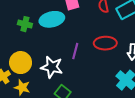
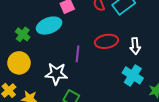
green cross: (25, 24) -> (23, 34), turned 32
yellow circle: (21, 63) -> (19, 63), moved

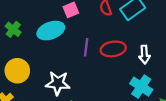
green cross: (23, 34) -> (13, 29), moved
purple line: (78, 54) -> (86, 47), moved

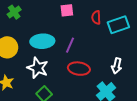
cyan ellipse: (51, 31) -> (42, 41), moved
red ellipse: (113, 49) -> (79, 69), moved

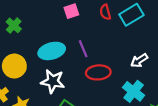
purple line: (70, 45) -> (83, 49), turned -35
white arrow: (117, 66) -> (139, 60), turned 56

